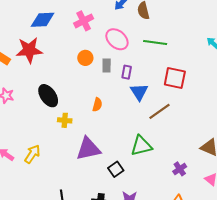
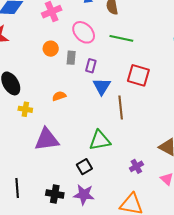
orange semicircle: (97, 105) -> (59, 96), turned -128
brown line: (160, 111) -> (121, 107), turned -65
black square: (116, 169) -> (84, 167), moved

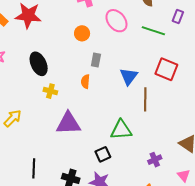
gray rectangle: (71, 58) -> (96, 60), moved
purple rectangle: (91, 66) -> (178, 16), moved
orange semicircle: (59, 96) -> (85, 82), turned -72

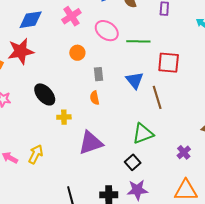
green line: (153, 31) -> (138, 41), moved

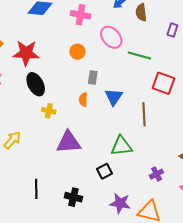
pink cross: (71, 16) -> (81, 15), turned 30
red star: (21, 51) -> (26, 53), moved
blue triangle: (135, 80) -> (114, 97), moved
purple star: (137, 190) -> (120, 203), moved

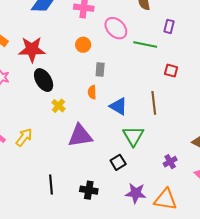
purple rectangle: (172, 30) -> (169, 26), moved
red square: (164, 83) -> (171, 71), size x0.6
blue triangle: (114, 97) -> (118, 106), moved, turned -30
yellow cross: (49, 111) -> (58, 106), turned 32
green triangle: (121, 146) -> (133, 136), turned -50

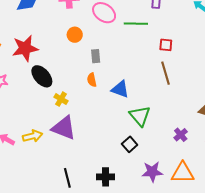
brown line: (154, 103) -> (166, 73), moved
purple triangle: (80, 136) -> (64, 128), moved, turned 40
yellow arrow: (24, 137) -> (33, 136), turned 48

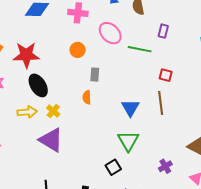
blue triangle: (120, 89) -> (130, 108), moved, turned 30
yellow arrow: (33, 136) -> (27, 112), moved

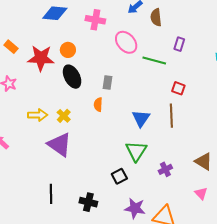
orange circle: (78, 50) -> (68, 50), moved
black ellipse: (38, 85) -> (72, 77), moved
purple cross: (165, 166) -> (165, 169), moved

